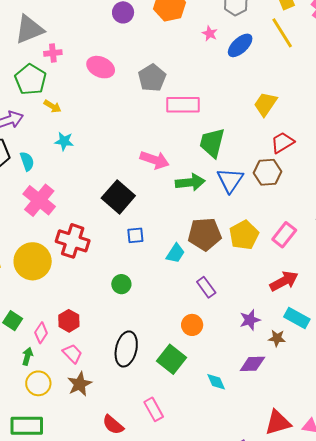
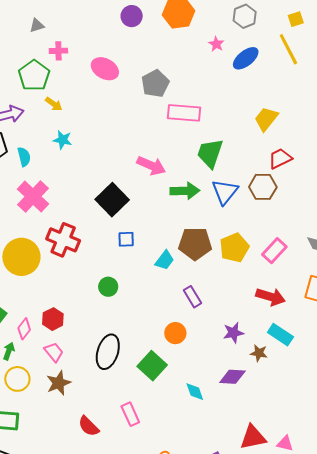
gray triangle: (29, 29) -> (37, 25), size x0.5
red arrow: (284, 281) -> (270, 297), turned 40

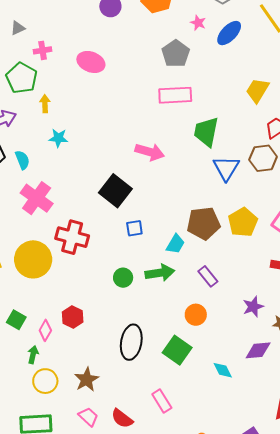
gray pentagon: (155, 84) -> (176, 54), moved
yellow arrow: (54, 104) -> (45, 104), turned -120
green arrow: (185, 191) -> (160, 273), moved
pink trapezoid: (54, 352) -> (88, 417), moved

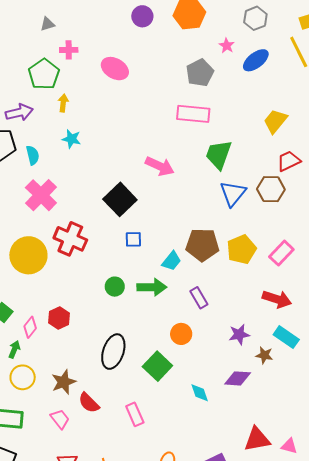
red semicircle: (122, 419) -> (89, 403), moved

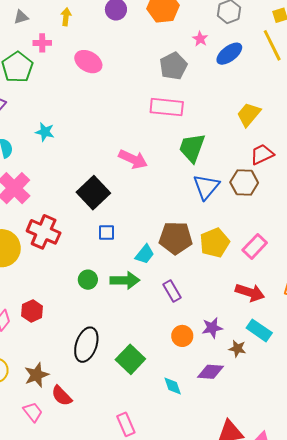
yellow arrow: (63, 103) -> (66, 17), moved
orange circle: (181, 334) -> (182, 336), moved
pink rectangle: (135, 414) -> (126, 424), moved

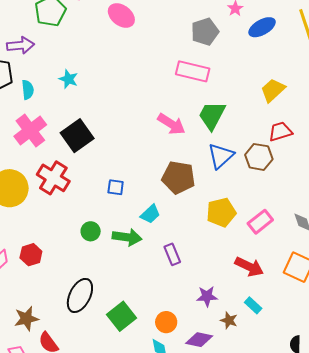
pink arrow: (133, 159) -> (171, 124), moved
black square: (93, 193) -> (77, 136), moved
brown pentagon: (176, 238) -> (178, 177), moved
cyan rectangle: (259, 330) -> (253, 305), size x0.7
orange circle: (182, 336) -> (166, 322), moved

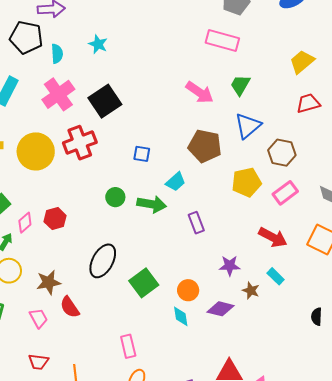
green trapezoid: (212, 115) -> (240, 85), size x0.7
brown hexagon: (259, 157) -> (282, 153), moved
red cross: (53, 178) -> (80, 143), turned 36

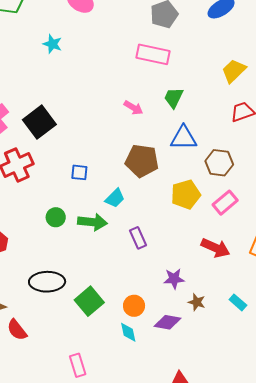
cyan star: (98, 44) -> (52, 44), moved
pink arrow: (200, 92) -> (133, 108), size x0.7
blue triangle: (248, 126) -> (184, 138), turned 44
black ellipse: (103, 261) -> (47, 282), turned 64
cyan rectangle: (276, 276) -> (238, 302), moved

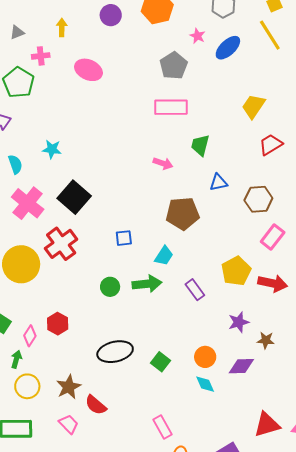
cyan star: (52, 44) -> (52, 149), moved
blue triangle: (184, 138) -> (218, 182), size x0.7
yellow pentagon: (186, 194) -> (236, 271), moved
green square: (89, 301) -> (160, 362), size x0.7

